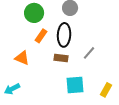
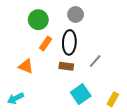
cyan square: (75, 85) -> (81, 94), turned -30

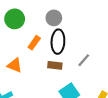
gray circle: (76, 14) -> (54, 18), moved
green circle: (38, 20) -> (15, 19), moved

